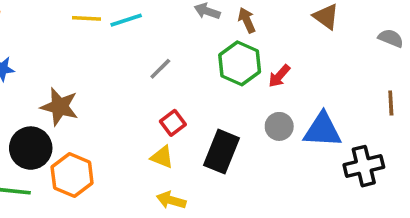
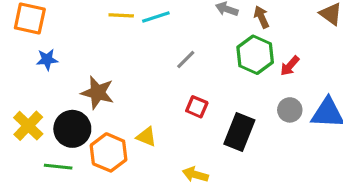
red square: (173, 123) -> (197, 107), turned -30
yellow triangle: (162, 157) -> (146, 137), moved

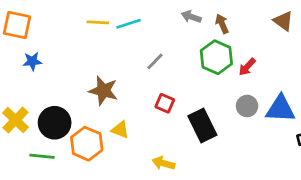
brown star: (98, 93) -> (103, 91), moved
black rectangle: (239, 132) -> (202, 126), turned -48

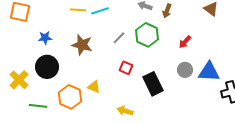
brown arrow: (222, 24) -> (167, 11), turned -136
green hexagon: (216, 57) -> (147, 35), moved
blue star: (32, 61) -> (45, 38), moved
brown star: (103, 91) -> (82, 45), moved
black circle: (55, 123) -> (47, 67), moved

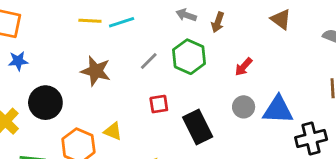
blue star: (45, 38) -> (18, 61), moved
red square: (126, 68) -> (159, 104), turned -32

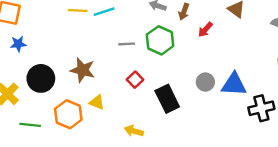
gray line: (149, 61) -> (127, 44), turned 42
red arrow: (244, 67) -> (205, 30), moved
brown star: (96, 71) -> (83, 70), moved
red square: (159, 104) -> (135, 80), turned -35

